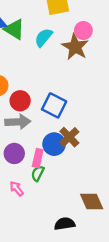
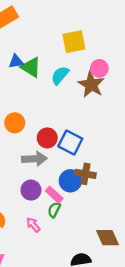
red circle: (20, 101) -> (47, 138), moved
brown cross: (69, 137) -> (85, 174), turned -36
pink rectangle: (38, 158) -> (54, 195), turned -60

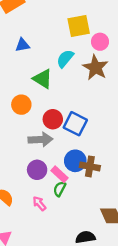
green triangle: (31, 67) -> (43, 79), moved
pink circle: (99, 68) -> (100, 42), moved
brown cross: (85, 174) -> (90, 166), moved

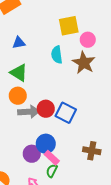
cyan semicircle: (65, 59) -> (57, 55), turned -48
green triangle: (43, 79) -> (19, 73), moved
gray arrow: (40, 139) -> (29, 112), moved
blue circle: (75, 161) -> (46, 144), moved
brown cross: (90, 166) -> (92, 151), moved

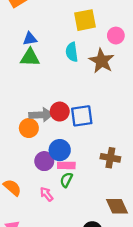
pink circle: (88, 40) -> (116, 36), moved
green triangle: (19, 73) -> (30, 58), moved, turned -30
orange circle: (18, 96) -> (29, 128), moved
blue square: (66, 113) -> (82, 116), turned -35
pink rectangle: (52, 158) -> (66, 165), turned -42

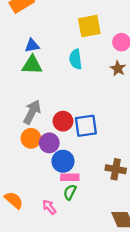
brown star: (102, 61) -> (118, 68), moved, size x0.6
gray arrow: (41, 115) -> (32, 112), moved, turned -60
purple circle: (44, 161) -> (49, 143), moved

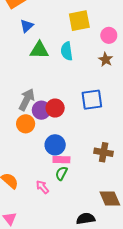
blue triangle: (32, 46) -> (27, 26), moved, turned -32
green triangle: (32, 65) -> (39, 50), moved
blue square: (86, 126) -> (92, 100), moved
purple circle: (49, 143) -> (41, 110), moved

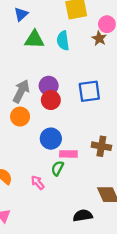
brown star: (106, 60) -> (99, 38), moved
purple circle: (41, 110) -> (49, 86), moved
pink rectangle: (61, 160) -> (68, 154), moved

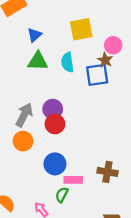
blue triangle: (21, 14) -> (34, 35), moved
blue square: (89, 91) -> (97, 75), moved

